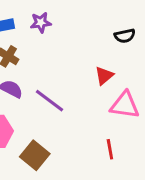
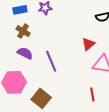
purple line: (50, 101) -> (51, 61), turned 30

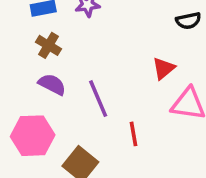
red line: (92, 94) -> (133, 134), moved

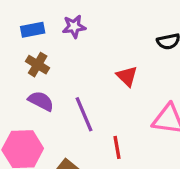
red triangle: (164, 68) -> (127, 76), moved, turned -35

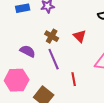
brown cross: (38, 65) -> (52, 36), moved

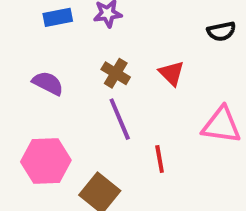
purple semicircle: (28, 51) -> (48, 83), moved

